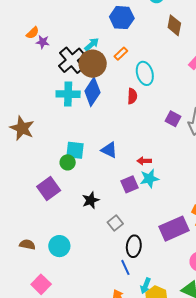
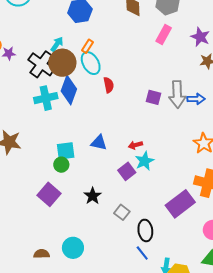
cyan ellipse: (145, 73) -> (91, 63), moved

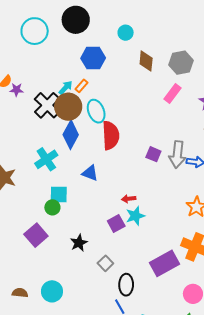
orange rectangle: (87, 46) -> (82, 86), moved
red semicircle: (109, 85) -> (111, 135), size x1.8
cyan cross: (46, 98) -> (46, 159), moved, turned -30
blue triangle: (99, 143) -> (90, 173), moved

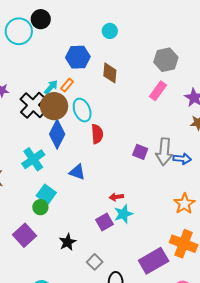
black circle: (76, 20) -> (41, 19), moved, size x0.7
brown diamond: (146, 61) -> (110, 73), moved
red semicircle: (111, 135) -> (97, 134), size x0.7
cyan square: (59, 194) -> (46, 194), turned 36

